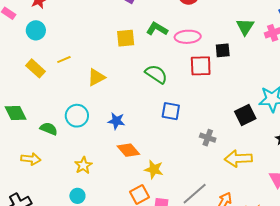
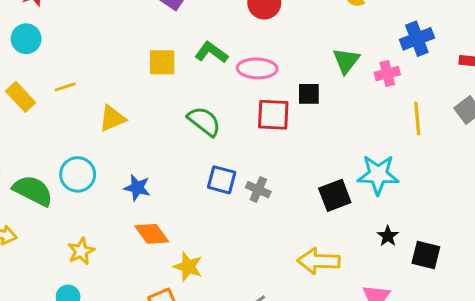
green semicircle: (49, 129) -> (33, 191), size x1.5
gray cross: (208, 138) -> (258, 190), moved

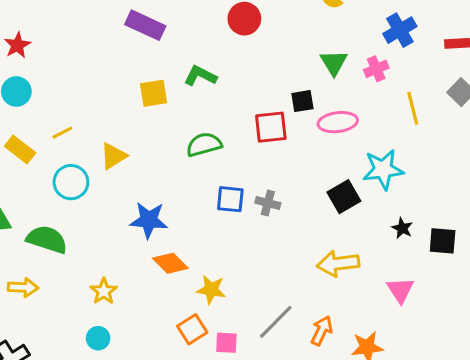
pink ellipse: (257, 68) -> (338, 122), moved
green semicircle: (204, 121) -> (204, 144), turned -44
cyan circle: (78, 174) -> (71, 182), moved
blue star: (137, 188) -> (149, 220), size x1.4

